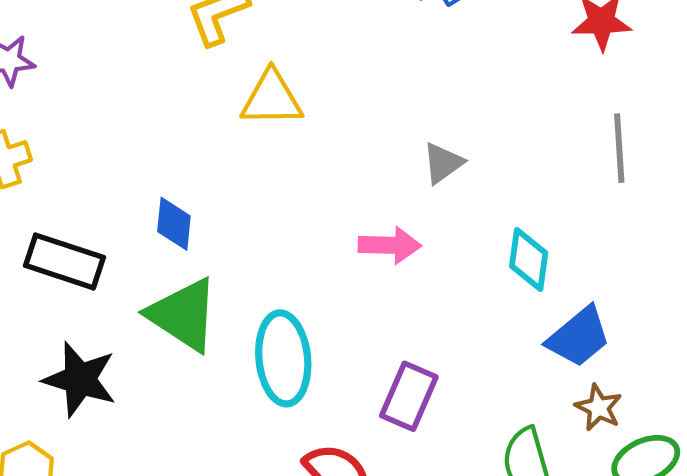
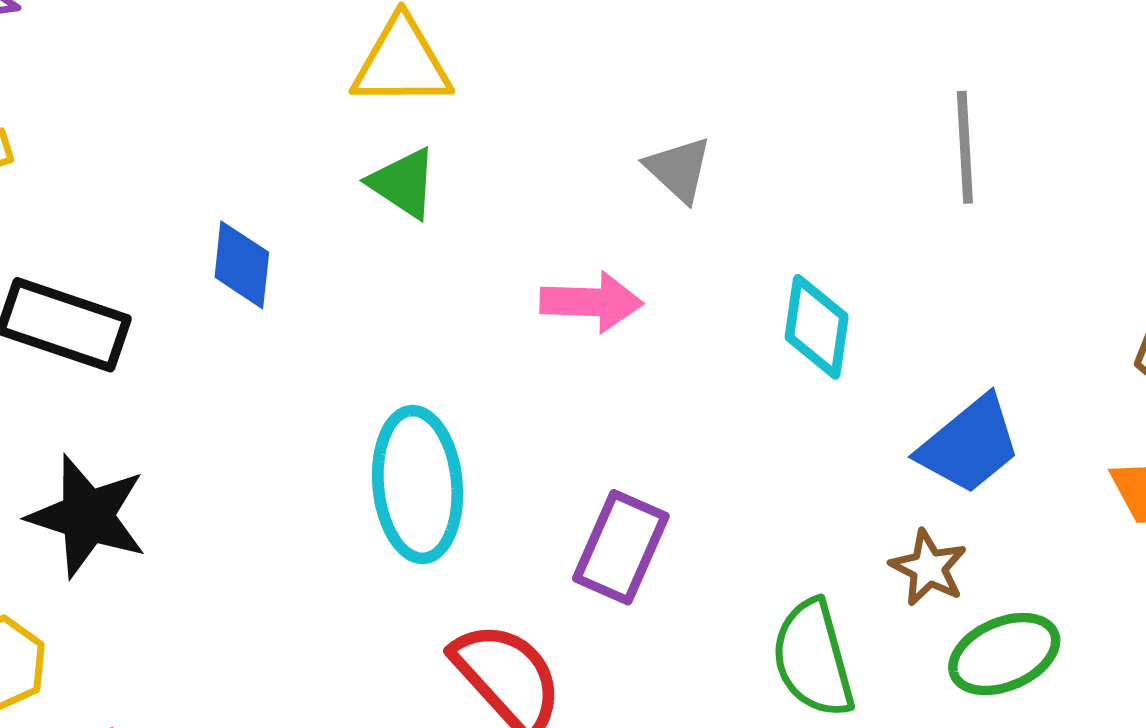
gray triangle: (443, 163) -> (679, 169), turned -42
green triangle: (183, 315) -> (403, 183), moved, size x0.6
blue trapezoid: (579, 337) -> (969, 445), moved

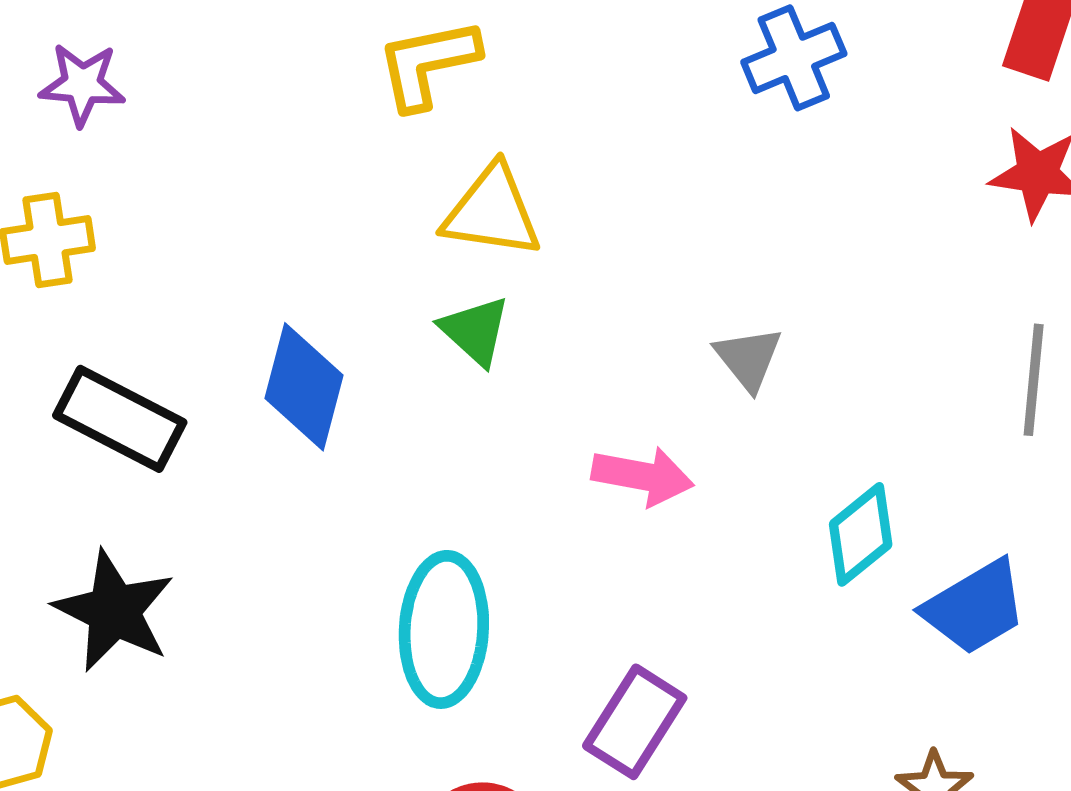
blue diamond: (242, 265) -> (304, 387), size x1.4
cyan diamond: (817, 327) -> (861, 534), turned 34
blue trapezoid: (969, 445) -> (975, 607), moved

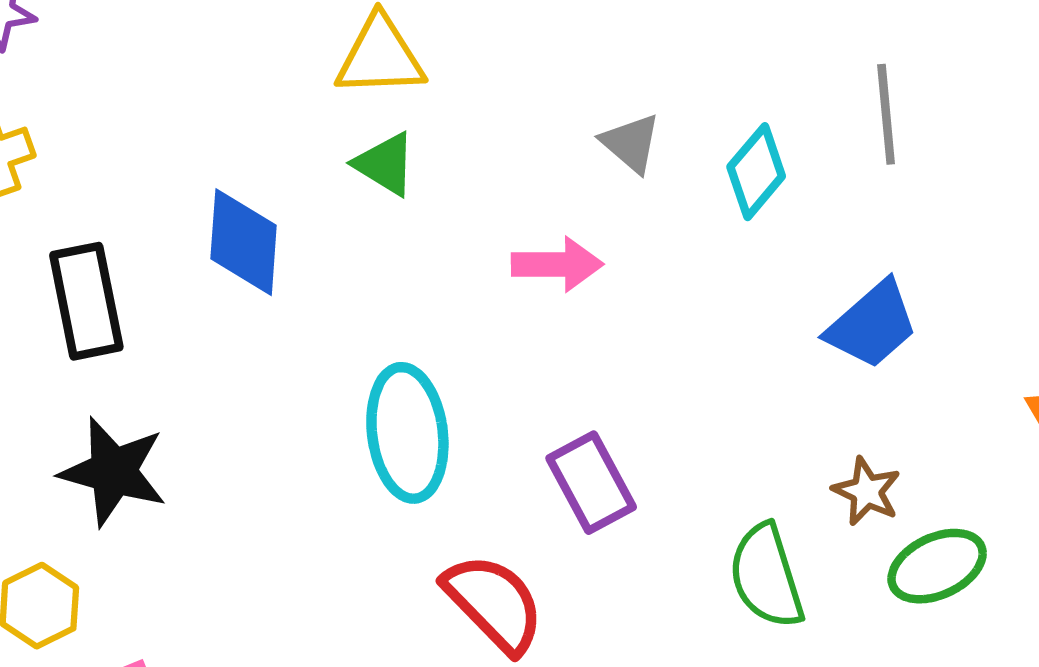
black rectangle: (120, 419) -> (86, 301), turned 62
cyan diamond: (861, 534) -> (756, 172), moved
purple rectangle: (635, 722) -> (591, 483), turned -50

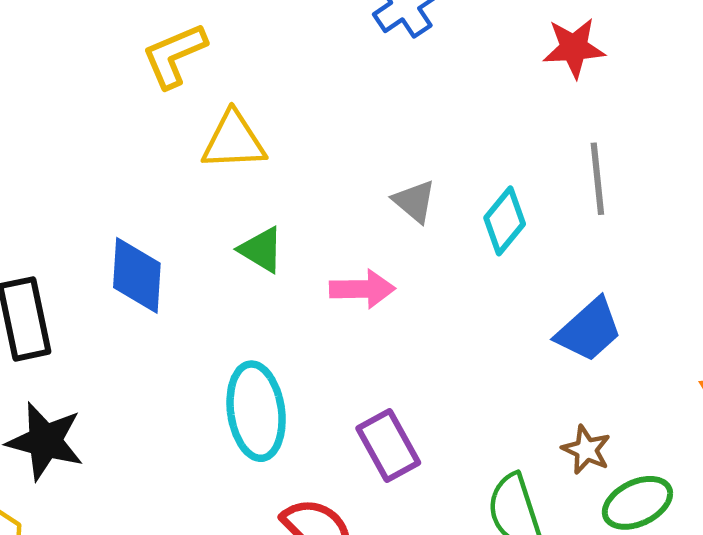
green triangle: (385, 164) -> (261, 250), moved

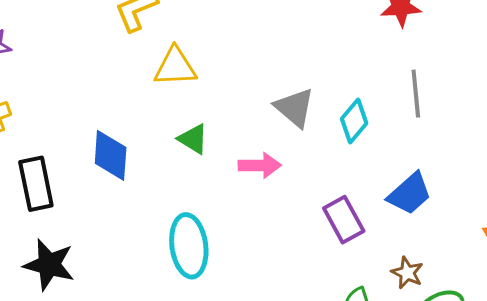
gray triangle: (414, 201) -> (295, 108), size x1.4
purple rectangle: (388, 446) -> (344, 220), moved

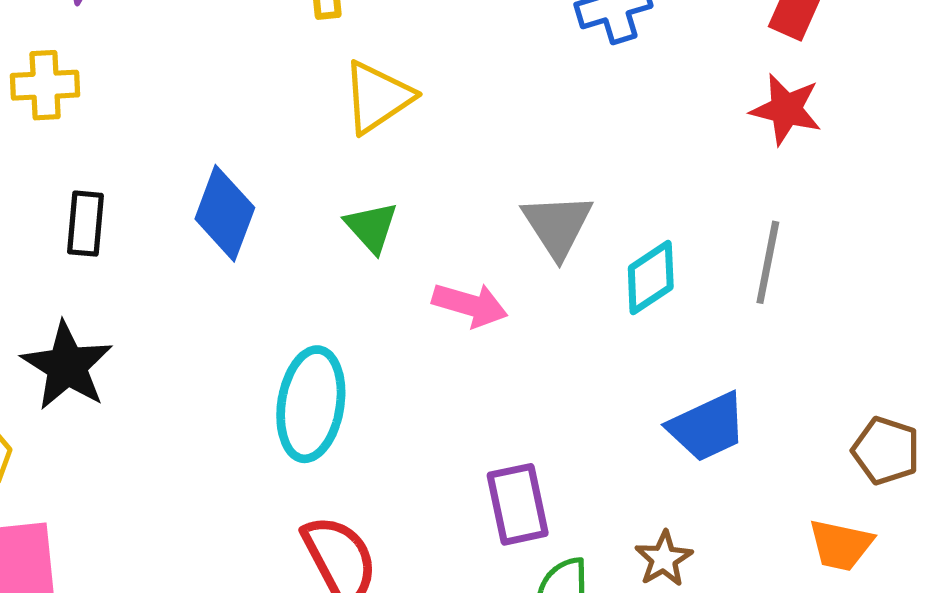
yellow triangle: (175, 67) -> (378, 97), turned -48
black rectangle: (36, 184) -> (85, 224), size x0.7
purple rectangle: (344, 220) -> (518, 504), moved

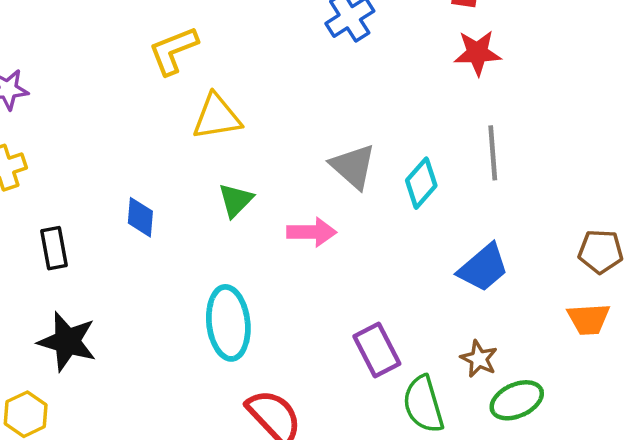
yellow triangle: (378, 97) -> (217, 117), turned 40
blue diamond: (225, 213) -> (140, 217), size x0.7
green triangle: (371, 227) -> (236, 200), turned 42

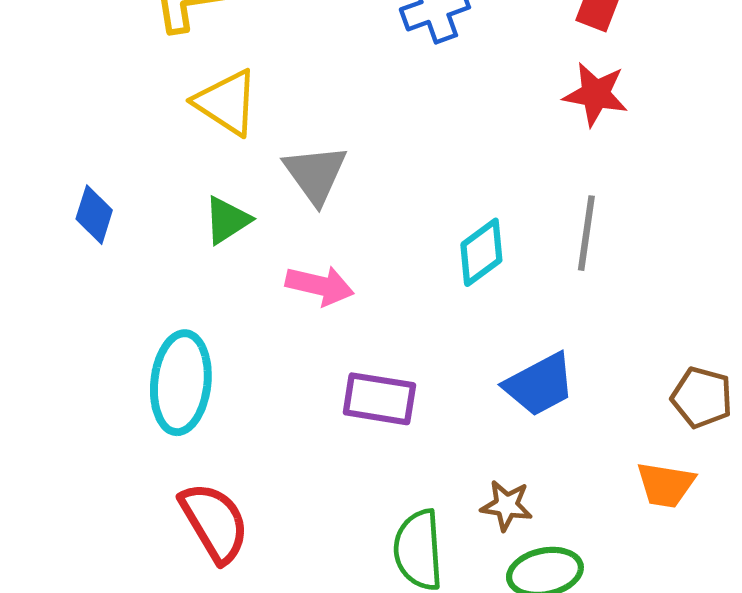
yellow triangle: (217, 117) -> (226, 103), turned 30
gray triangle: (353, 166) -> (315, 174), moved
purple rectangle: (377, 350) -> (379, 399), moved, turned -66
brown star: (479, 359) -> (506, 505), turned -30

